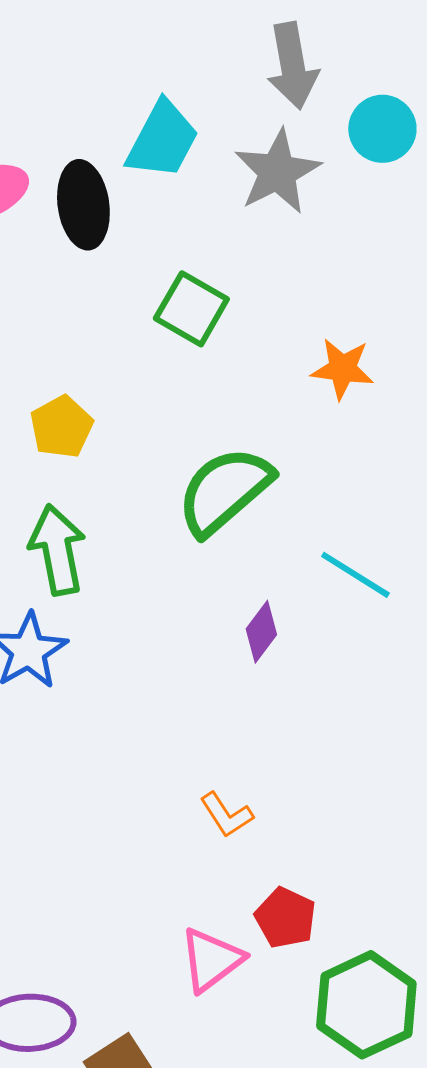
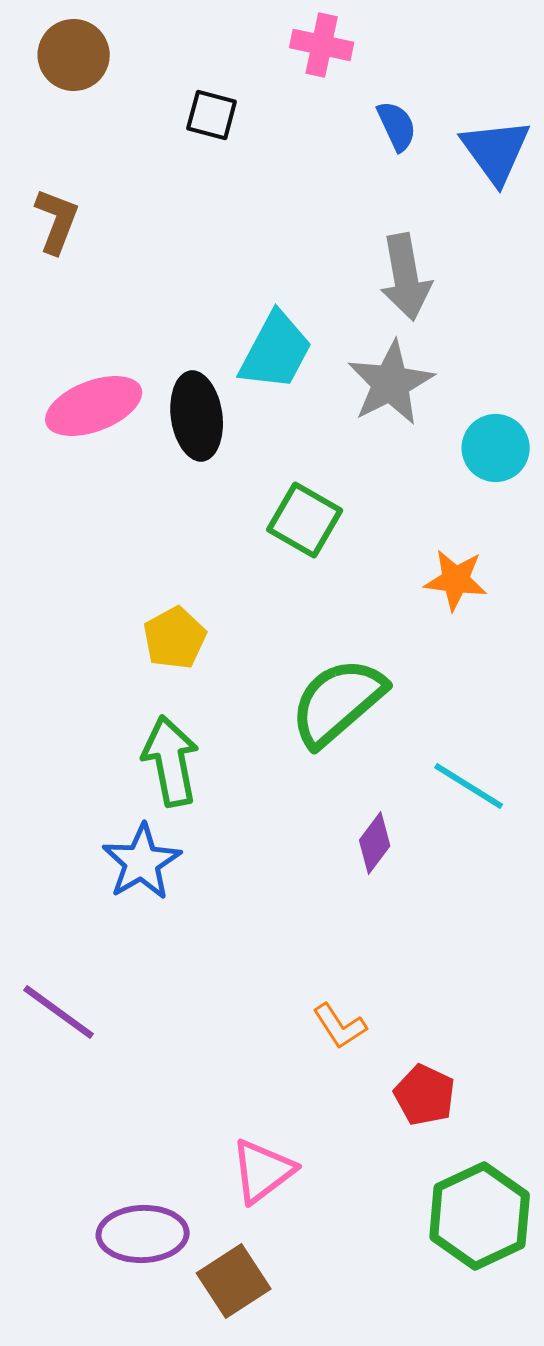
cyan circle: (382, 129) -> (496, 448), moved
red pentagon: (285, 918) -> (425, 1095), moved
pink triangle: (211, 960) -> (263, 1171), moved

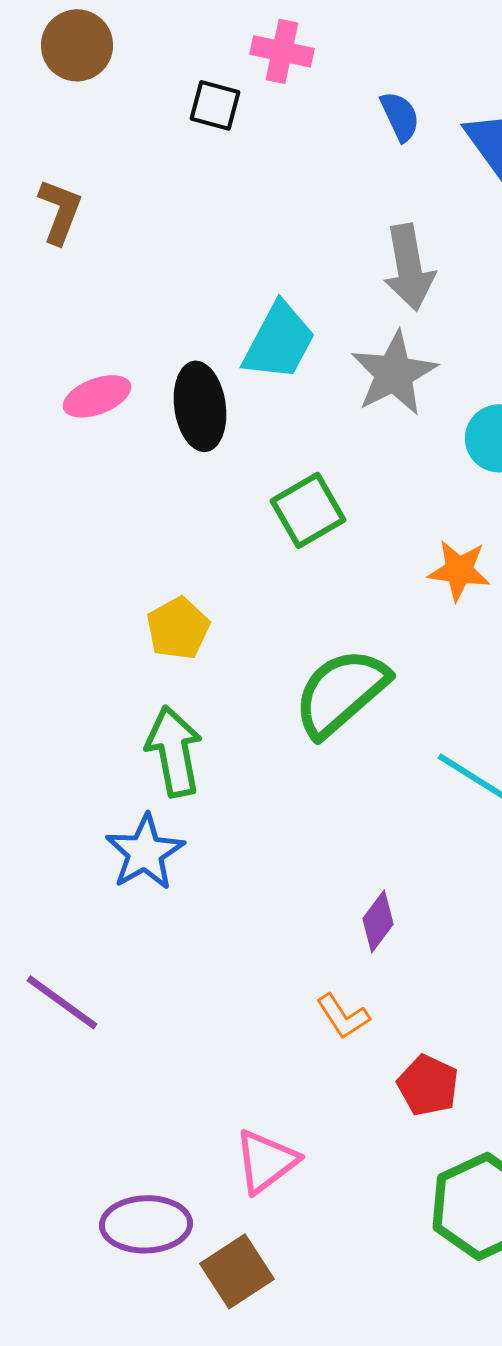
pink cross: (322, 45) -> (282, 51), moved
pink ellipse: (94, 406) -> (97, 396), size x0.7
green square: (305, 520) -> (308, 510), turned 30
purple diamond: (375, 843) -> (378, 921), moved

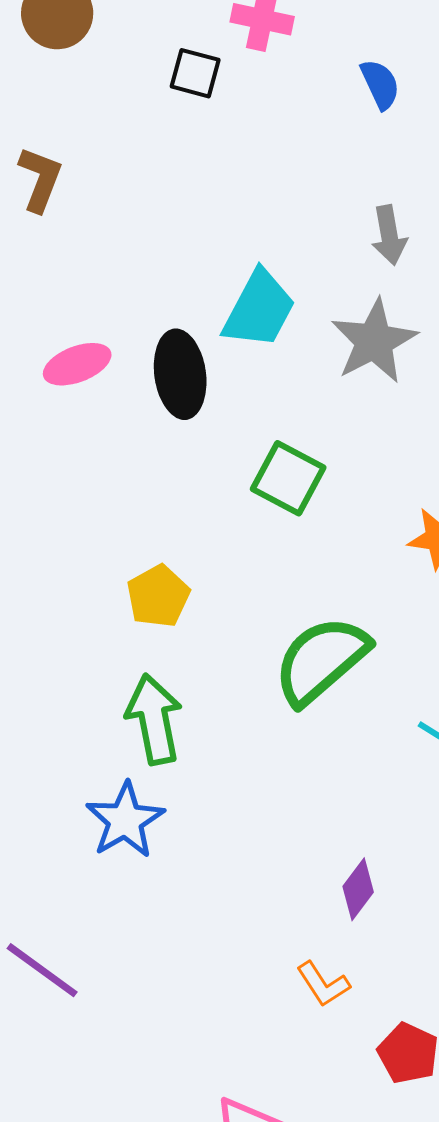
gray arrow: (409, 267) -> (389, 235), size x0.7
green square: (308, 510) -> (288, 478), turned -32

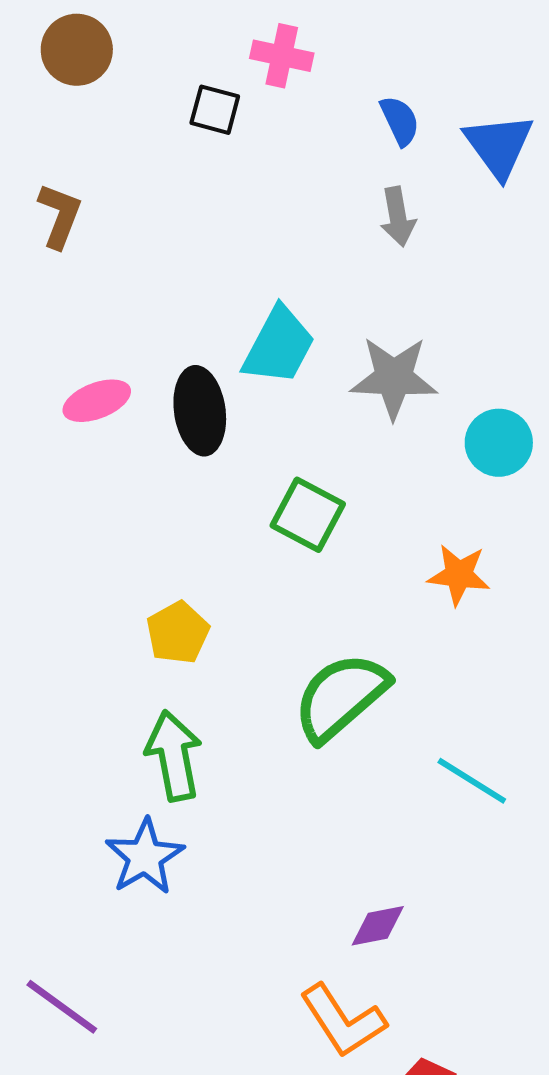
gray arrow: (389, 235) -> (398, 217), moved
gray star: (374, 341) -> (394, 378), turned 30
purple diamond: (358, 889) -> (378, 926), turned 42
orange L-shape: (323, 984) -> (343, 1021), size x1.6

